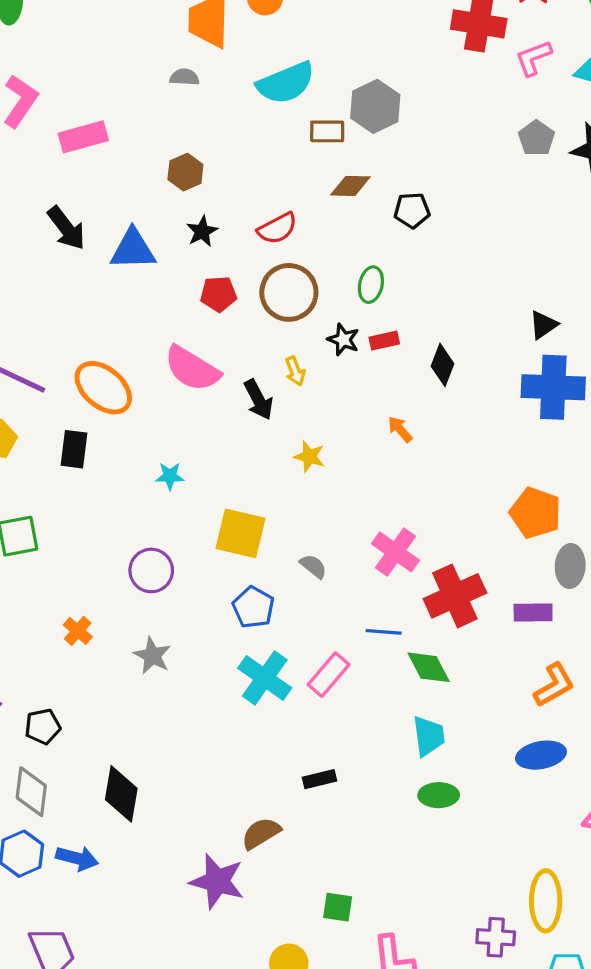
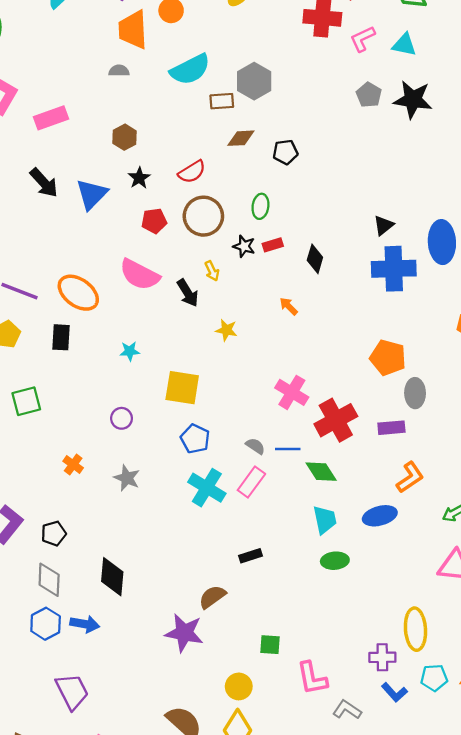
blue triangle: (133, 249) -> (92, 194), turned -40
gray semicircle: (313, 566) -> (255, 446), moved
purple circle: (151, 570) -> (122, 418), size x0.7
blue ellipse: (541, 755) -> (380, 516), moved

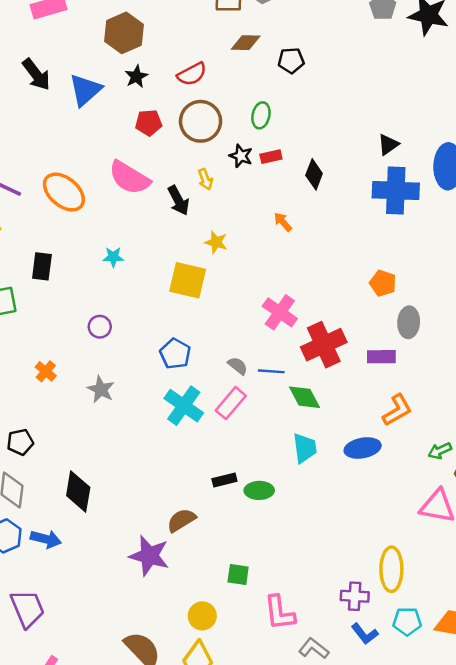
brown hexagon: (125, 137) -> (124, 33), size x1.5
black rectangle: (61, 337) -> (42, 266), moved
orange pentagon: (388, 358) -> (383, 283), size x0.7
yellow square: (182, 388) -> (188, 280), moved
green ellipse: (335, 561) -> (259, 490), moved

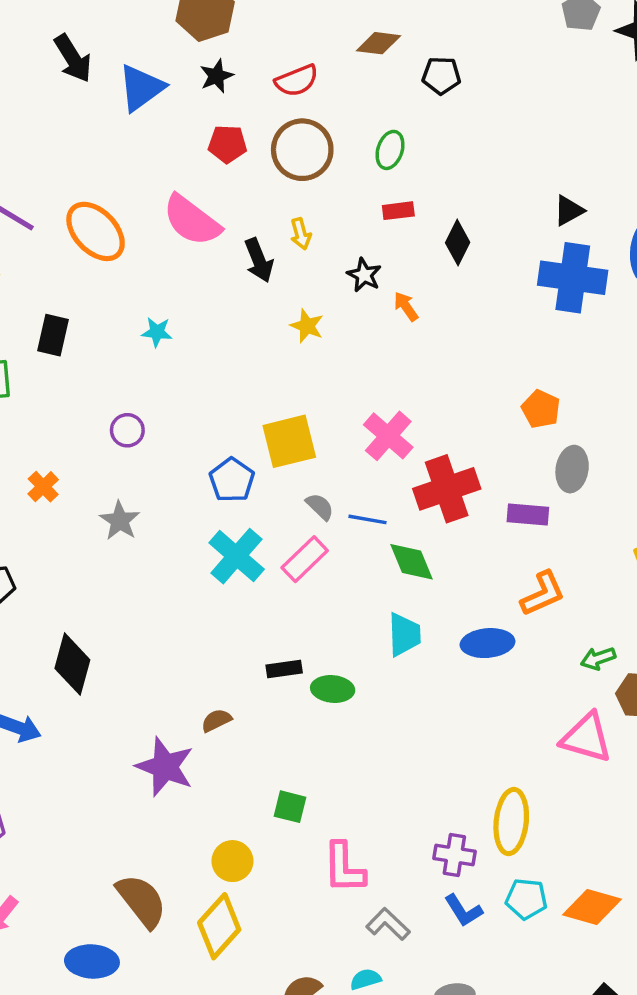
black star: (241, 156) -> (364, 275), moved
yellow square: (188, 280) -> (289, 441), moved, turned -33
brown semicircle: (181, 520) -> (216, 720), size x0.7

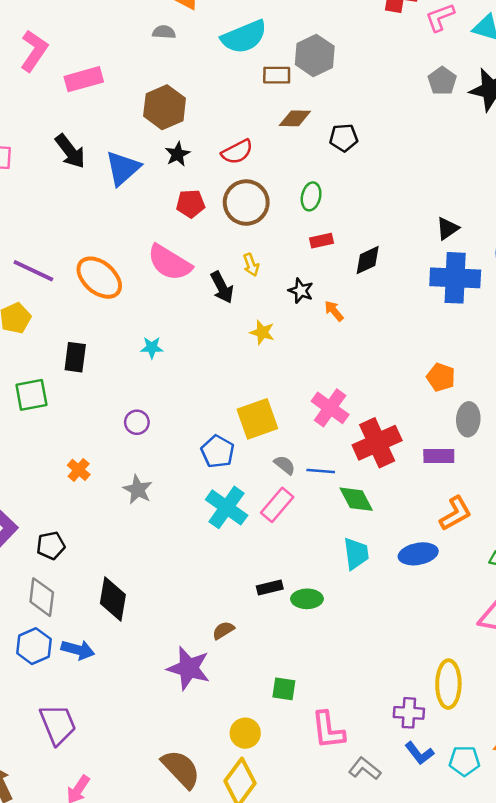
black diamond: (458, 243) -> (368, 260), turned 44
cyan pentagon: (526, 899) -> (465, 761), moved

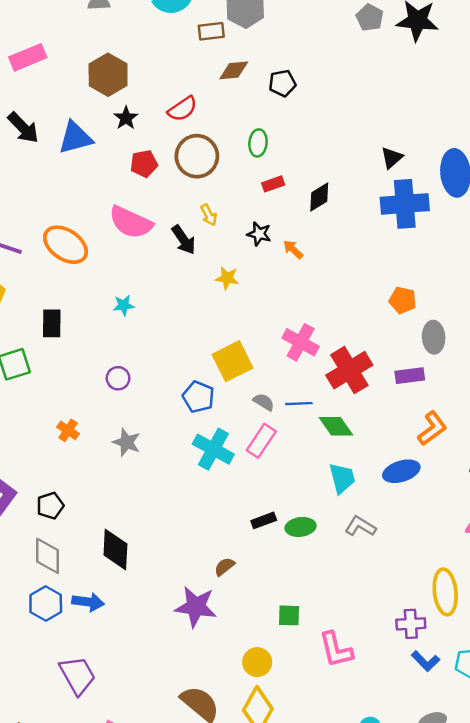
blue triangle: (123, 168) -> (75, 138), turned 33
gray L-shape: (365, 769) -> (360, 526), moved

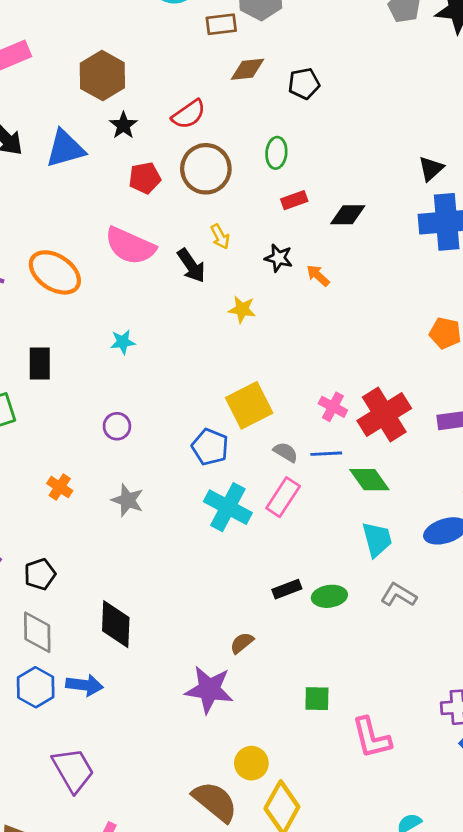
black diamond: (319, 197) -> (348, 215), turned 32
pink cross: (301, 342) -> (333, 407), moved, size x0.7
yellow circle: (257, 662) -> (251, 763), moved

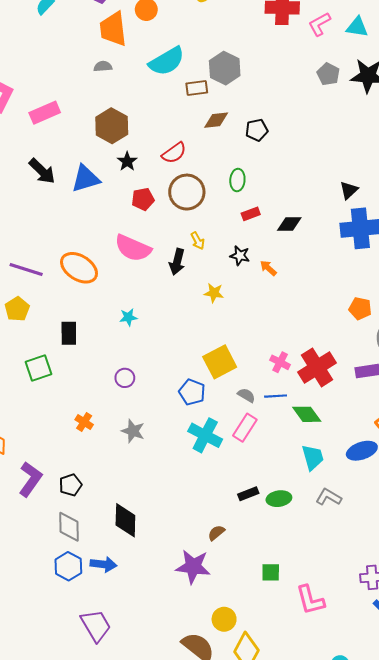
black arrow: (191, 266) -> (177, 262), turned 50

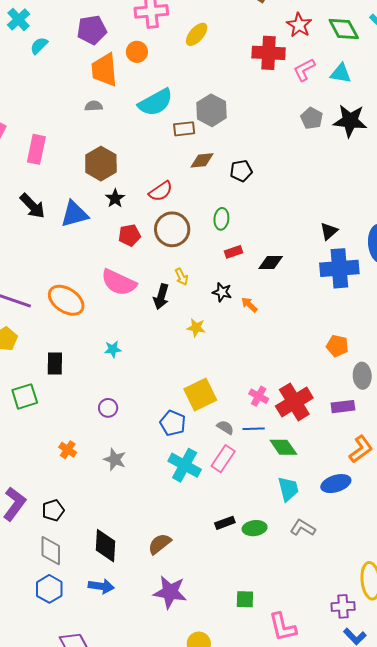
pink rectangle: (45, 113) -> (36, 149), turned -56
brown semicircle: (216, 533) -> (160, 544), moved, size x1.4
blue arrow: (103, 564) -> (101, 586), moved

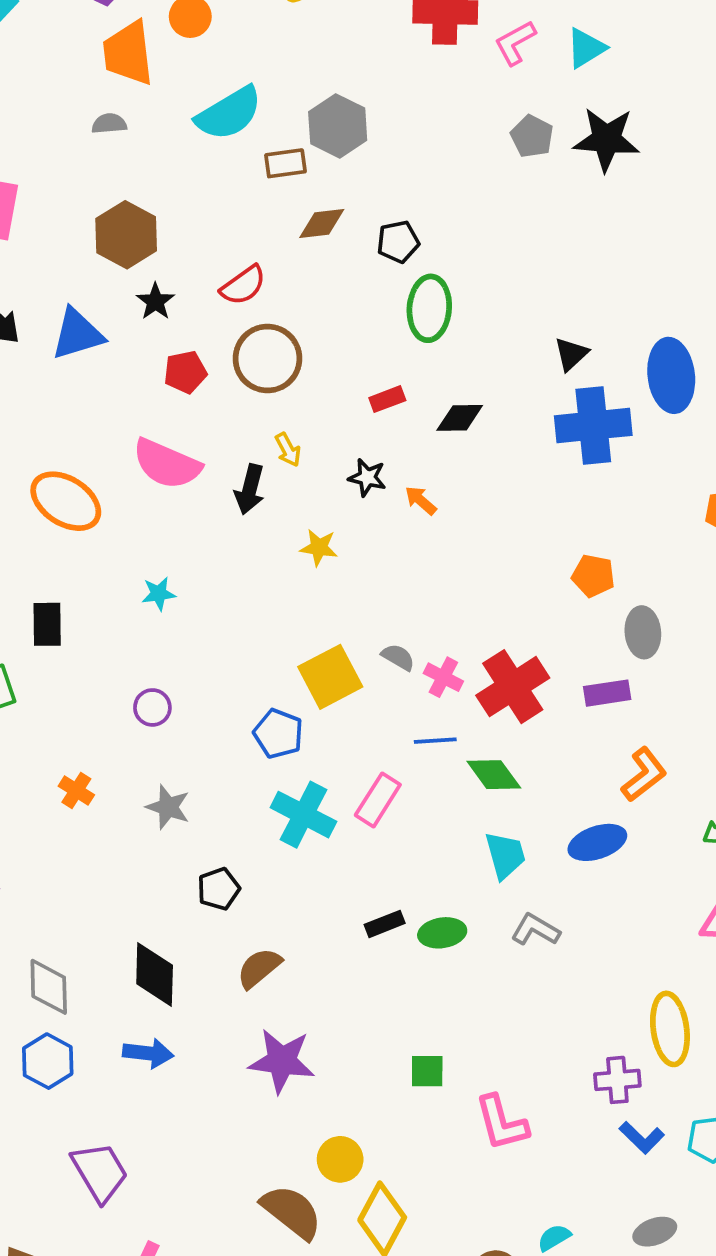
cyan triangle: (341, 73) -> (586, 48), turned -40
green ellipse: (221, 219) -> (429, 308), moved, size x1.5
gray semicircle: (225, 427) -> (398, 657), moved
black pentagon: (53, 510) -> (219, 889), moved

